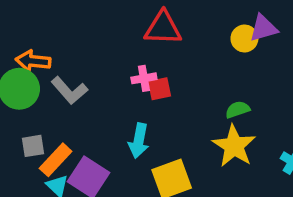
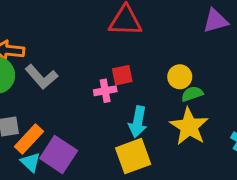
yellow circle: (244, 38) -> (180, 77), moved
pink cross: (144, 78) -> (105, 91), moved
cyan arrow: (139, 141) -> (138, 122), moved

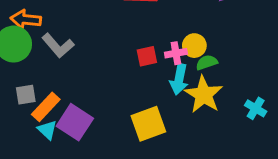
red square: (122, 75) -> (147, 56), moved
pink cross: (105, 91) -> (176, 53), moved
cyan arrow: (138, 122) -> (179, 79), moved

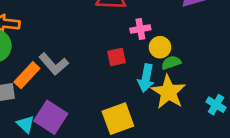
gray L-shape: (58, 46) -> (54, 64), moved
pink cross: (176, 53) -> (140, 29), moved
orange rectangle: (46, 107) -> (27, 75), moved

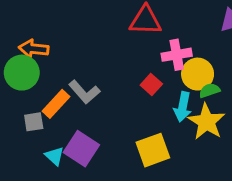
pink cross: (140, 29) -> (177, 55), size x1.4
yellow circle: (160, 47) -> (198, 74), size x1.4
red square: (117, 57) -> (151, 85), turned -36

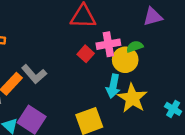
red square: (151, 85) -> (86, 54), moved
green semicircle: (209, 90) -> (135, 47), moved

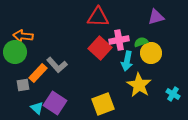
red square: (86, 54) -> (100, 48), size x1.6
yellow circle: (125, 60) -> (151, 53), moved
cyan arrow: (113, 86) -> (127, 61), moved

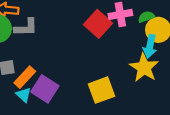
cyan arrow: (127, 61) -> (150, 46), moved
gray L-shape: (57, 65) -> (26, 27), moved, turned -50
orange rectangle: (38, 73) -> (25, 77), moved

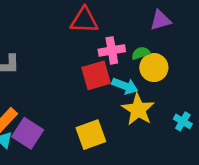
red square: (98, 24) -> (96, 75), moved, turned 32
cyan arrow: (150, 46) -> (125, 86), moved, turned -80

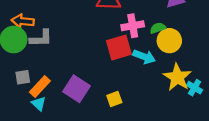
yellow star: (138, 110) -> (177, 77), moved
purple square: (28, 133) -> (77, 89), moved
yellow square: (91, 135) -> (114, 99), size x0.6

